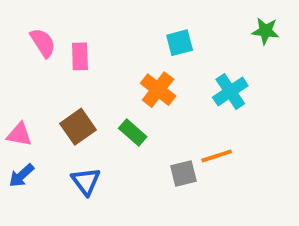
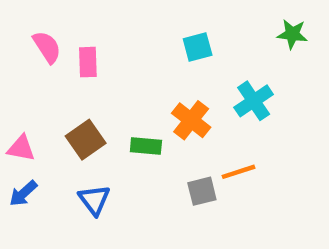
orange cross: (158, 90) -> (191, 120), moved
green rectangle: (133, 133) -> (146, 146), turned -36

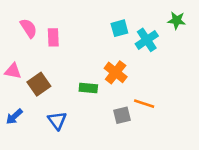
cyan cross: (254, 101) -> (147, 40), moved
brown square: (86, 140) -> (39, 84), moved
pink triangle: (21, 148) -> (13, 71), moved
orange line: (238, 172) -> (144, 104), turned 36

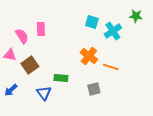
pink semicircle: (29, 28) -> (22, 36), moved
cyan square: (119, 28) -> (92, 22), turned 32
green rectangle: (88, 88) -> (61, 78), moved
orange line: (144, 104) -> (111, 67), moved

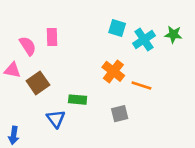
green star: (136, 16) -> (173, 34), moved
blue arrow: (11, 90) -> (14, 135), moved, turned -40

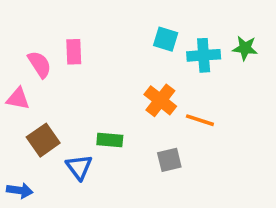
cyan cross: (144, 40) -> (204, 55), turned 30
brown square: (38, 83) -> (43, 140), moved
blue arrow: (14, 135) -> (20, 191), turned -90

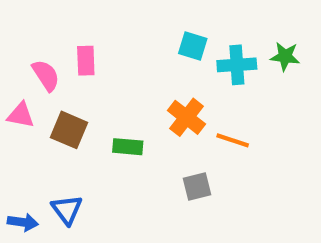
brown square: (43, 140) -> (69, 130), moved, turned -32
green rectangle: (110, 140) -> (128, 147), moved
blue triangle: (79, 167) -> (67, 210), moved

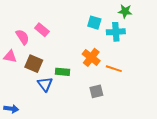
green star: (285, 56) -> (125, 11), moved
pink rectangle: (86, 61) -> (42, 30), turned -48
blue triangle: (67, 210) -> (45, 84), moved

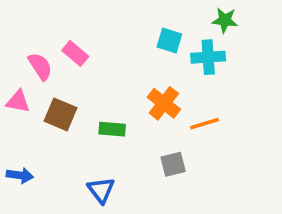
orange line: (114, 69) -> (204, 124), turned -35
blue triangle: (45, 84) -> (101, 190), moved
blue arrow: (11, 109) -> (20, 175), moved

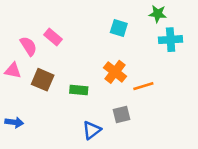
cyan cross: (208, 57) -> (171, 40), moved
blue triangle: (101, 190) -> (92, 130), moved, turned 30

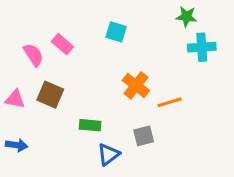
cyan square: (119, 28) -> (116, 32), moved
pink triangle: (13, 71) -> (15, 99), moved
green rectangle: (79, 90) -> (90, 125), moved

